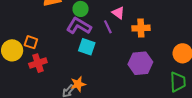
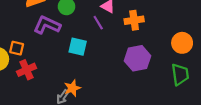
purple L-shape: (79, 26) -> (47, 25), moved

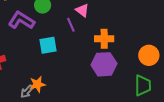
orange cross: (134, 20) -> (104, 39), moved
cyan square: (78, 47) -> (48, 45), turned -30

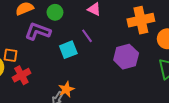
purple line: (71, 25) -> (87, 36), moved
orange cross: (104, 39) -> (141, 20), moved, size x1.4

